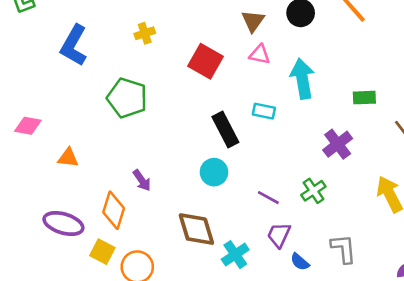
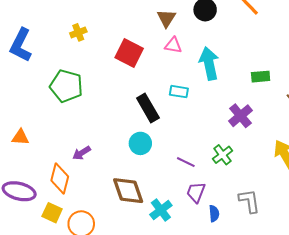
purple arrow: (142, 180) -> (82, 153), turned 96
blue semicircle: (300, 262) -> (214, 213), turned -133

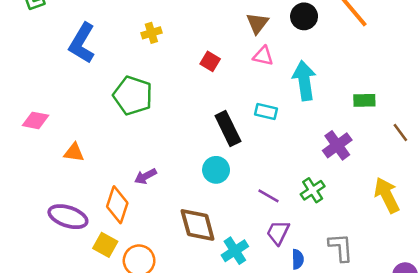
red square: (129, 53) -> (210, 61), size x0.6

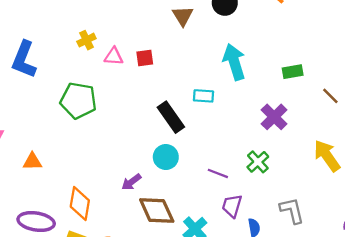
pink triangle: (263, 56) -> (114, 56), moved
red square: (210, 61) -> (145, 58), turned -30
purple arrow: (145, 176) -> (131, 182), moved

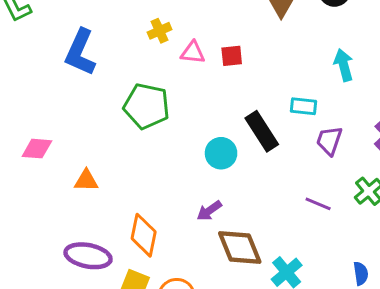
cyan arrow: (234, 62) -> (344, 65), size x0.7
cyan circle: (166, 157) -> (221, 153), moved
purple trapezoid: (232, 206) -> (329, 141), moved

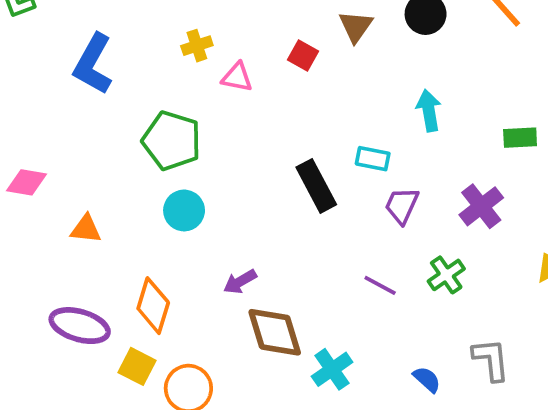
red square: (232, 56) -> (303, 55), moved, turned 30
cyan circle: (221, 153) -> (184, 210), moved
blue semicircle: (361, 273) -> (427, 379), turned -45

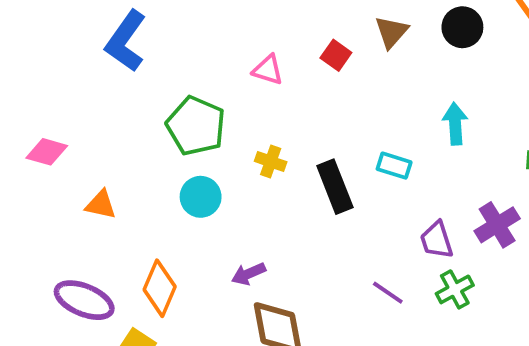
yellow cross: (197, 46) -> (271, 162), moved, turned 32
purple trapezoid: (402, 206) -> (437, 240), moved, turned -48

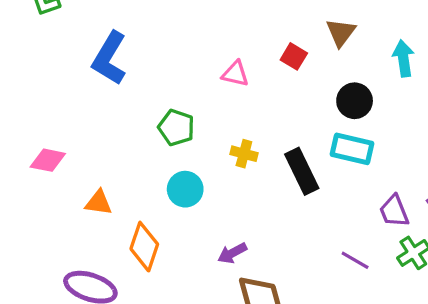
black circle: (462, 27) -> (355, 101), moved
cyan arrow: (455, 124) -> (403, 58), moved
green pentagon: (196, 126) -> (176, 128), size x0.7
cyan rectangle: (394, 166) -> (352, 149), size x1.4
orange diamond: (160, 288) -> (144, 247), moved

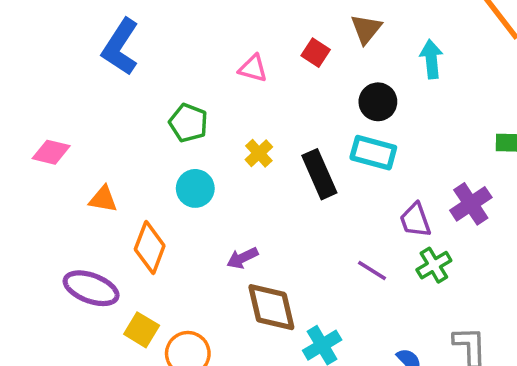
yellow cross: (244, 154) -> (259, 153), turned 30

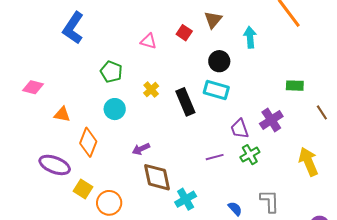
purple line: (372, 270) -> (215, 157), turned -48

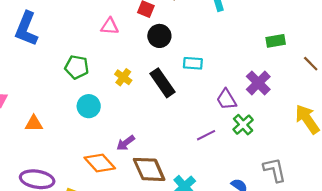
black circle: (219, 61) -> (159, 36), moved
cyan rectangle: (216, 90) -> (193, 63), size x0.7
orange diamond: (88, 142) -> (100, 163), moved, turned -52

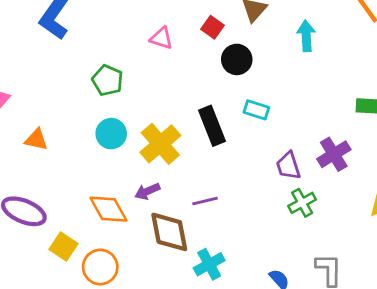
black circle: (159, 36) -> (237, 59), moved
yellow cross: (123, 77) -> (160, 144), moved, size x1.8
purple line: (206, 135) -> (205, 201), moved

